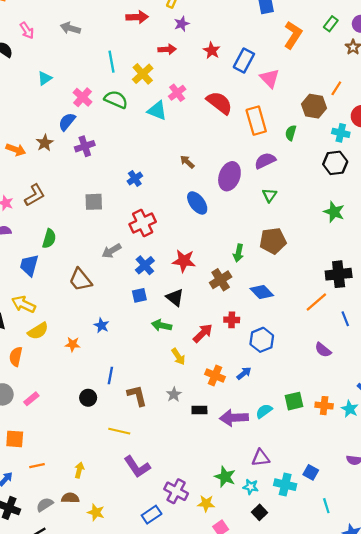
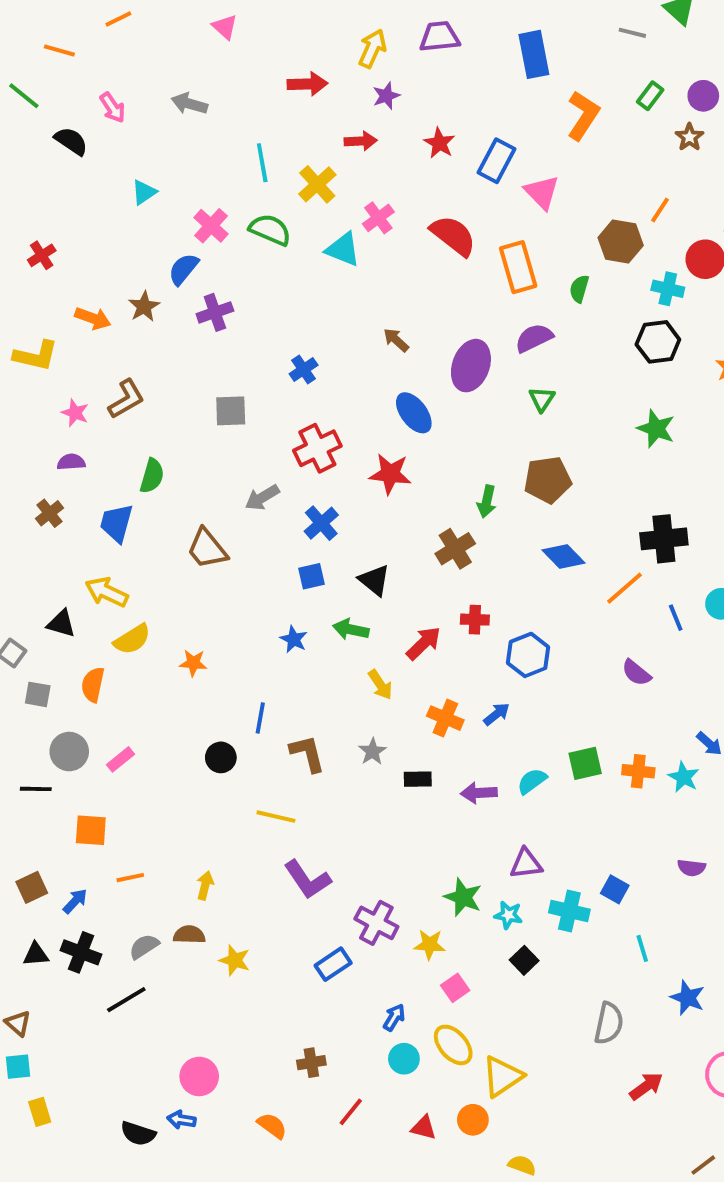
red star: (184, 261) -> (390, 474), moved
blue diamond: (262, 292) -> (563, 557), moved
blue star: (101, 325) -> (294, 639), moved
purple arrow: (234, 418) -> (479, 793), size x0.7

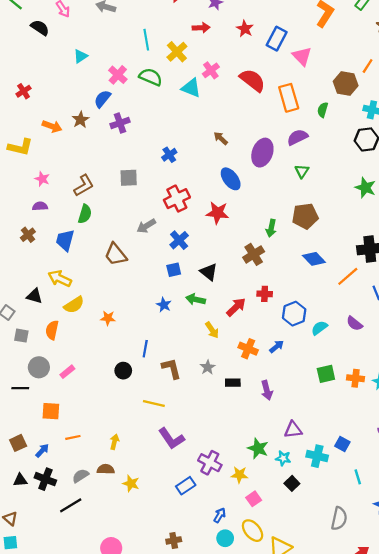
brown L-shape: (126, 399) -> (84, 185), moved
cyan semicircle: (532, 781) -> (319, 328), moved
purple arrow: (479, 793) -> (267, 390), turned -102

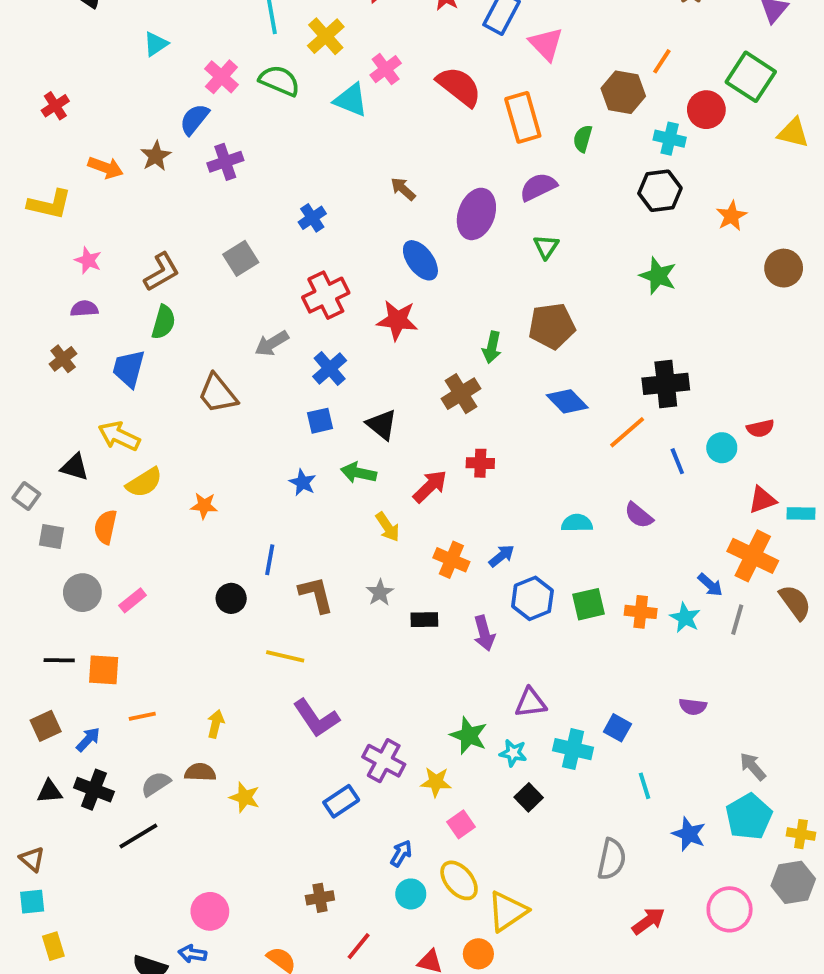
gray square: (129, 178) -> (241, 258), turned -30
blue hexagon: (294, 314) -> (532, 598), moved
cyan semicircle: (319, 328) -> (577, 523), turned 35
black line: (20, 388) -> (59, 660), moved

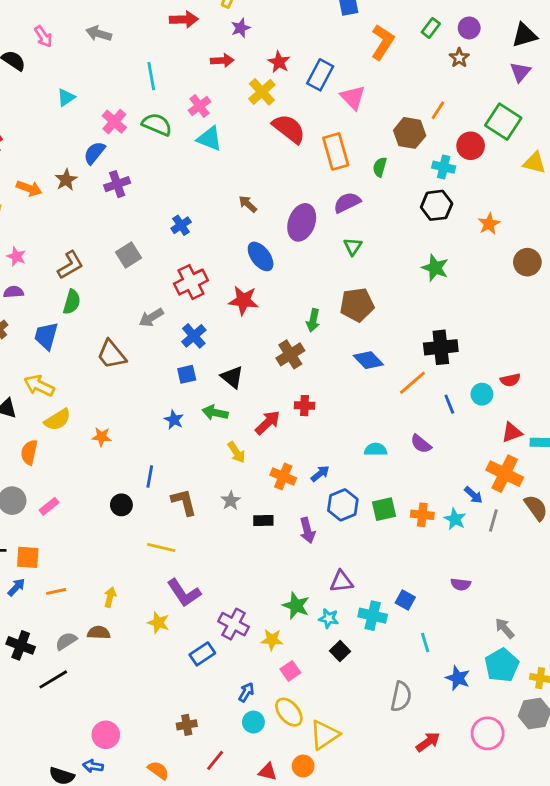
yellow cross: (326, 36) -> (262, 92), moved
pink cross: (386, 69) -> (199, 106), moved
blue arrow: (88, 739) -> (16, 587), moved
yellow star: (245, 797) -> (158, 623), moved

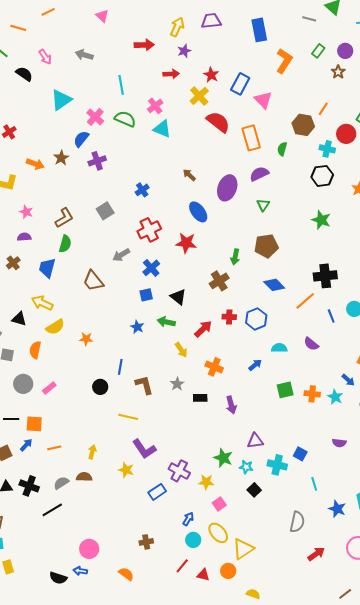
cyan triangle: (66, 97) -> (61, 100), size x1.6
blue arrow: (320, 474) -> (255, 365), moved
blue hexagon: (343, 505) -> (256, 319), moved
red line: (215, 760) -> (182, 566), moved

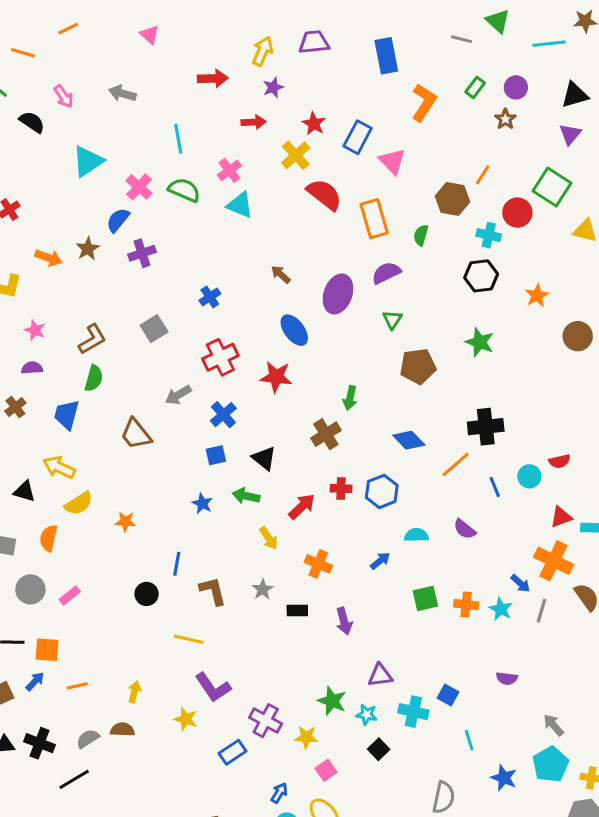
brown pentagon: (266, 246) -> (418, 366), moved

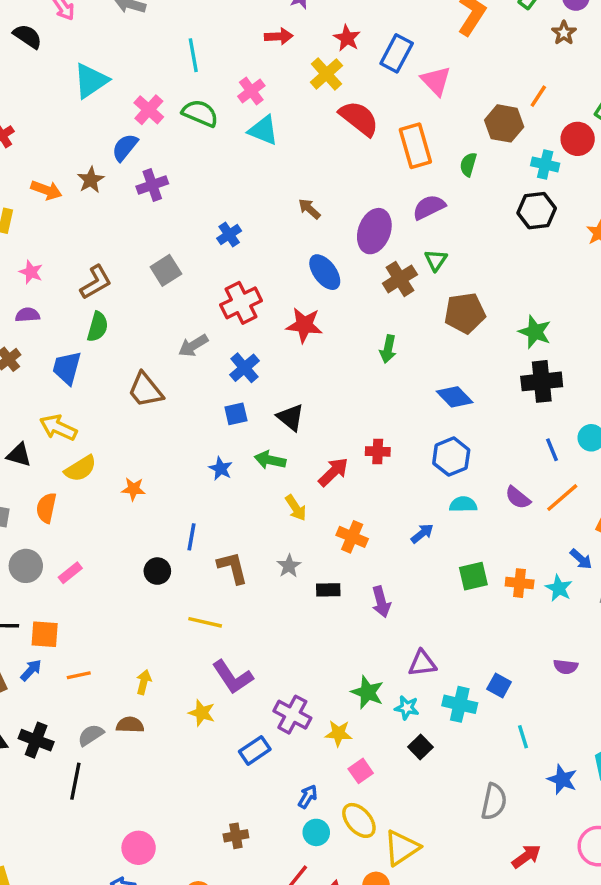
green star: (480, 342) -> (535, 332), moved
brown cross: (326, 434) -> (400, 279), moved
orange line: (456, 464) -> (562, 498), moved
blue hexagon: (382, 491) -> (451, 457), moved
black line: (74, 779) -> (75, 781), turned -48

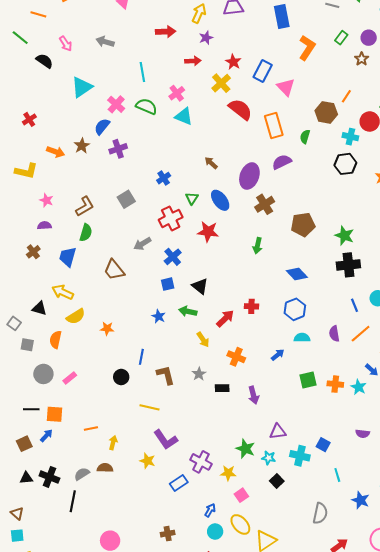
green triangle: (436, 260) -> (192, 198), moved
purple semicircle: (518, 498) -> (334, 334), turned 42
orange line: (79, 675) -> (91, 429), moved

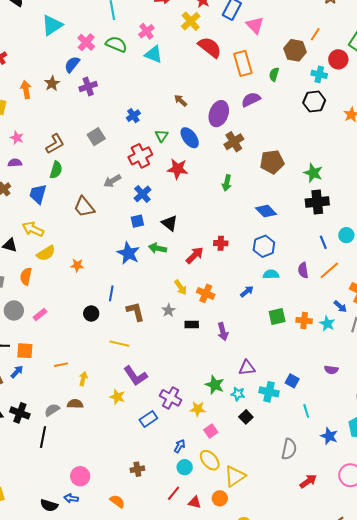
orange arrow: (56, 152) -> (26, 89), turned -120
blue star: (159, 316) -> (128, 253), size x1.6
yellow arrow: (203, 340) -> (181, 287), moved

